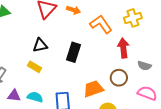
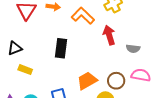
black triangle: (40, 45) -> (15, 48), moved
brown circle: (119, 78) -> (116, 81), moved

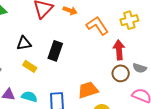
black rectangle: (61, 48) -> (55, 51), moved
brown circle: (116, 81) -> (121, 73), moved

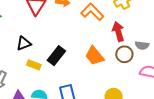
black rectangle: (55, 51) -> (56, 56), moved, turned 30
orange trapezoid: (88, 90) -> (94, 56), moved, turned -100

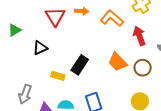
black triangle: (24, 43) -> (40, 48), moved
brown circle: (124, 54) -> (143, 68), moved

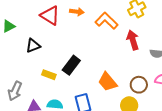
red triangle: (55, 17) -> (50, 15), turned -30
orange trapezoid: (118, 62) -> (108, 82), moved
brown circle: (143, 68) -> (139, 85), moved

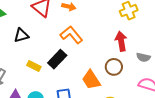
orange L-shape: (106, 21) -> (71, 35), moved
brown circle: (139, 85) -> (114, 67), moved

